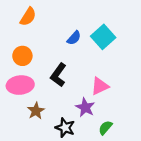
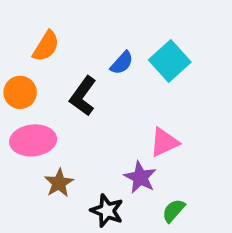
orange semicircle: (28, 17) -> (46, 46), moved
orange circle: (22, 56) -> (20, 92), moved
black L-shape: (58, 75) -> (83, 96), moved

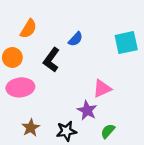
cyan square: (170, 61) -> (126, 43), moved, turned 30
brown star: (59, 183) -> (31, 128), moved
black star: (107, 211) -> (66, 131), turned -30

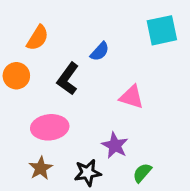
cyan square: (126, 43) -> (162, 30), moved
pink ellipse: (20, 87) -> (50, 127), moved
pink triangle: (102, 89) -> (132, 97), moved, turned 42

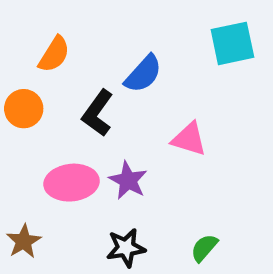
blue semicircle: (100, 51) -> (143, 74), size x1.4
purple star: (115, 145) -> (128, 180), moved
brown star: (41, 168) -> (24, 241), moved

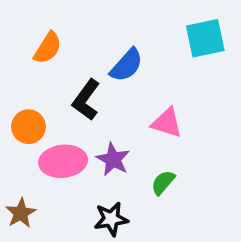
orange circle: (24, 109) -> (28, 127), moved
green semicircle: (204, 248) -> (163, 182), moved

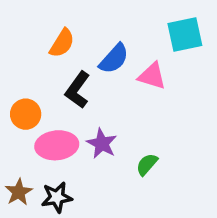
orange semicircle: (48, 48) -> (62, 43), moved
pink triangle: (167, 123) -> (152, 76), moved
black star: (111, 219) -> (57, 197), moved

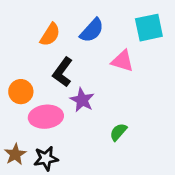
blue semicircle: (114, 59) -> (92, 30), moved
purple star: (102, 144) -> (82, 100), moved

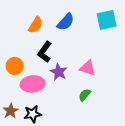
pink triangle: (122, 61) -> (88, 68), moved

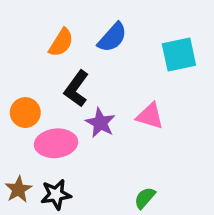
cyan square: (107, 20) -> (179, 55), moved
green semicircle: (85, 95) -> (145, 198), moved

